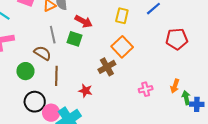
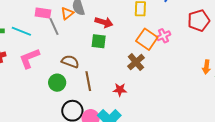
gray line: (53, 35) -> (54, 26), moved
pink cross: (146, 89) -> (163, 36), moved

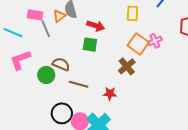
brown line: (88, 81) -> (79, 84), turned -66
green circle: (57, 83) -> (46, 75), moved

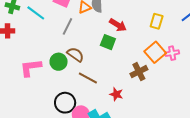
gray line: (46, 29) -> (67, 26), moved, turned 36
pink L-shape: (20, 60) -> (31, 68), moved

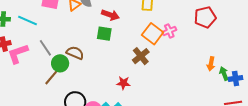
gray line: (67, 26) -> (45, 48), moved, turned -48
pink L-shape: (31, 68) -> (18, 54), moved
brown line: (88, 78) -> (52, 76), moved, turned -66

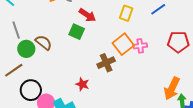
orange arrow: (211, 64) -> (172, 88), size x1.6
brown line: (52, 76) -> (14, 70), moved

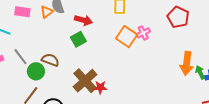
green square: (77, 32) -> (78, 39), turned -35
red pentagon: (178, 42) -> (178, 17), turned -30
brown cross: (106, 63) -> (85, 81), moved, size x1.4

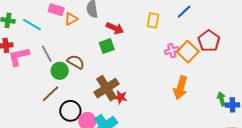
orange triangle: (47, 12) -> (71, 19), moved
orange square: (127, 37) -> (188, 52), moved
orange arrow: (187, 63) -> (181, 88), moved

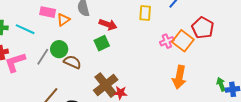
gray line: (47, 54) -> (43, 57), turned 66
green circle: (60, 71) -> (59, 49), moved

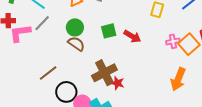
red arrow: (108, 25) -> (132, 36), moved
green circle: (59, 49) -> (75, 27), moved
gray line: (43, 57) -> (42, 23), moved

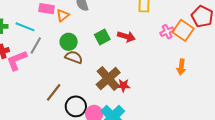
orange arrow: (178, 79) -> (181, 67), size x0.7

